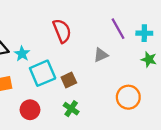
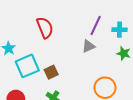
purple line: (118, 29) -> (96, 26), turned 54
gray triangle: (101, 55) -> (88, 46), moved

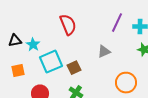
gray triangle: (88, 46) -> (104, 52), moved

